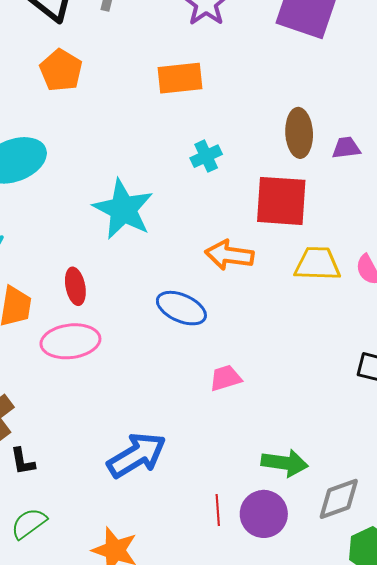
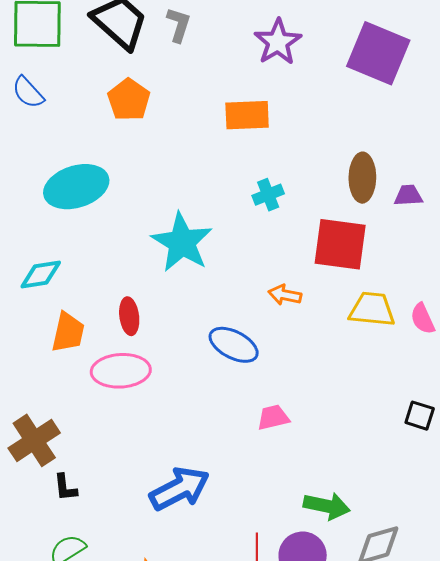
orange arrow: (229, 255) -> (285, 295), size x0.7

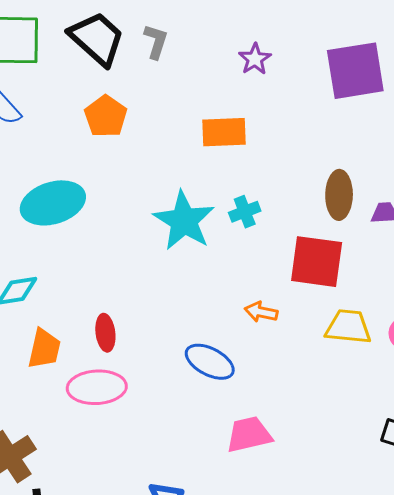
purple star: (278, 42) -> (255, 59), size x0.7
purple square: (378, 53) -> (355, 71), turned -32
cyan star: (182, 242) -> (184, 221), moved
pink trapezoid: (273, 417) -> (249, 434), size x1.4

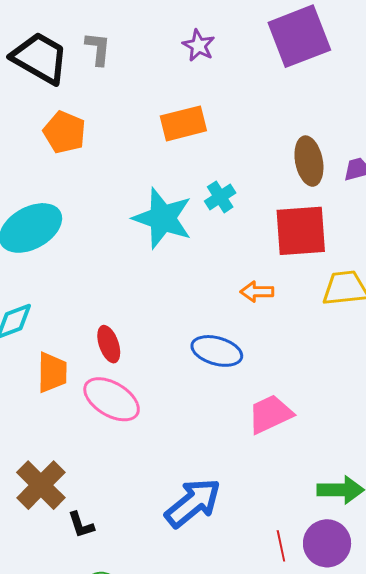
pink ellipse: (97, 387) -> (112, 399), turned 46

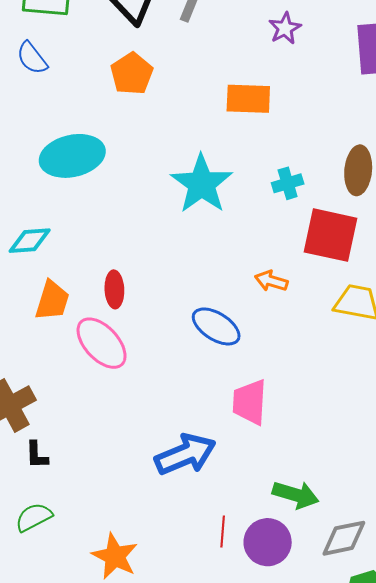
cyan cross: (220, 197) -> (288, 183), moved
pink trapezoid: (270, 414) -> (250, 402), turned -78
blue arrow: (193, 503) -> (185, 454), moved

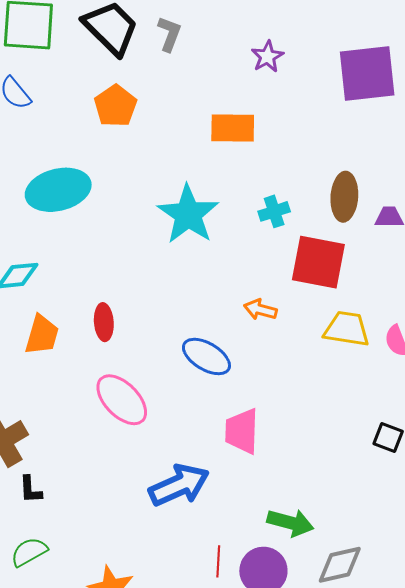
pink ellipse: (102, 343) -> (122, 400), moved

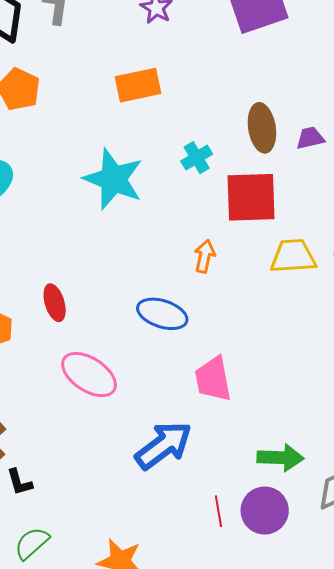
orange arrow: (260, 310) -> (205, 256), turned 100

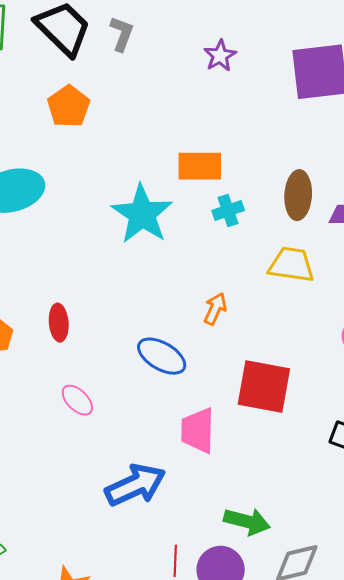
orange rectangle: (138, 85) -> (200, 166), moved
red square: (251, 197) -> (264, 387), moved
yellow trapezoid: (293, 256) -> (291, 265), moved
pink ellipse: (89, 375) -> (77, 400), size x0.6

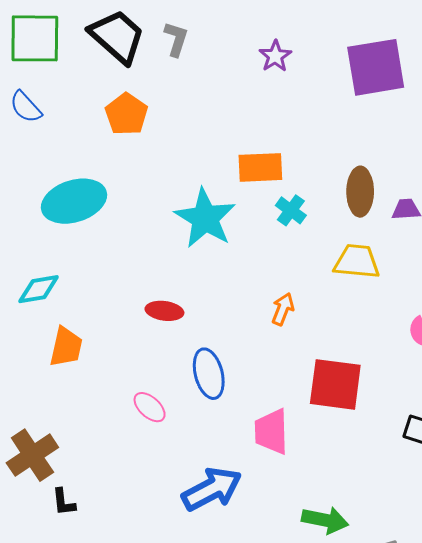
cyan cross: (228, 210) -> (291, 210), turned -32
red ellipse: (59, 323) -> (164, 311), moved, turned -75
blue ellipse: (162, 356) -> (209, 374), moved, turned 48

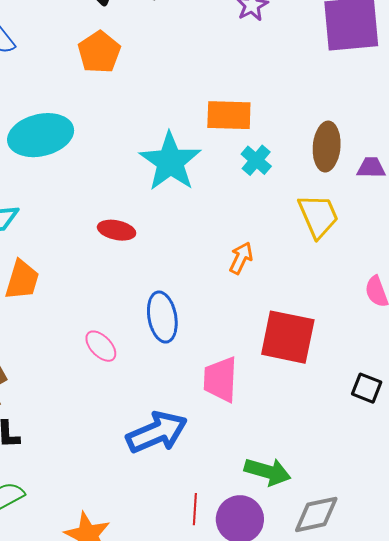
yellow trapezoid: (357, 262) -> (318, 216), turned 57
red ellipse: (164, 311) -> (117, 230), moved

